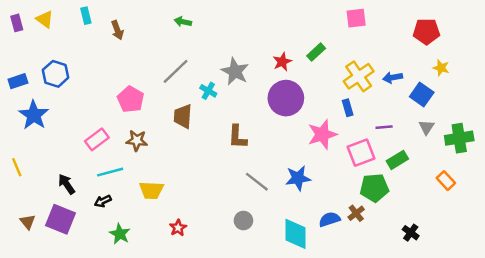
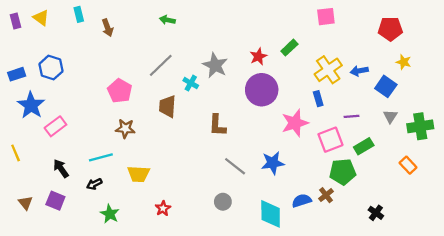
pink rectangle: (97, 139) -> (55, 126), moved
purple square: (60, 219) -> (55, 201), size x0.7

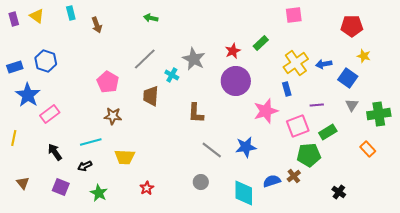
yellow line: (16, 153) -> (14, 138), turned 35
purple square: (55, 201) -> (61, 187), moved

